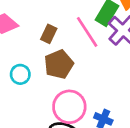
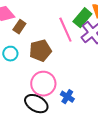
brown rectangle: (49, 34) -> (19, 27), moved

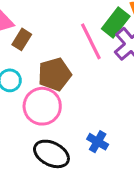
pink circle: (43, 84) -> (42, 106), moved

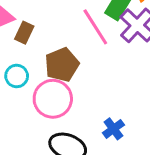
blue cross: (98, 142) -> (113, 129), turned 30

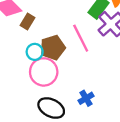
pink line: (95, 27) -> (81, 38), moved
cyan circle: (17, 76) -> (35, 52), moved

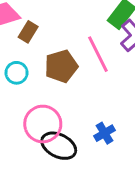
cyan circle: (35, 52) -> (17, 73), moved
pink circle: (44, 72) -> (43, 124), moved

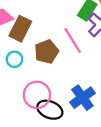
brown rectangle: (28, 32) -> (20, 29), size x1.6
blue cross: (105, 133) -> (82, 98), size x1.6

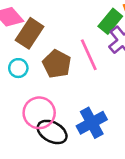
brown pentagon: (47, 52) -> (57, 64), turned -30

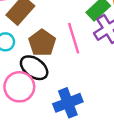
black ellipse: (52, 132) -> (34, 68), moved

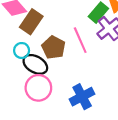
black ellipse: (34, 68) -> (35, 64), moved

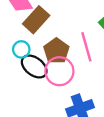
pink circle: (38, 88) -> (59, 71), moved

